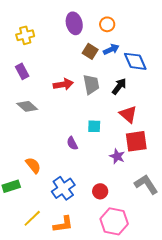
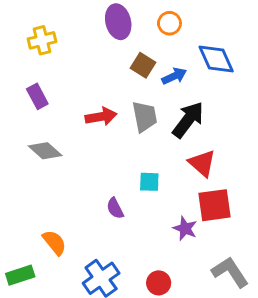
blue arrow: (111, 49) -> (174, 76), moved
blue diamond: (135, 61) -> (216, 59), moved
black arrow: (119, 86) -> (188, 120), size x1.4

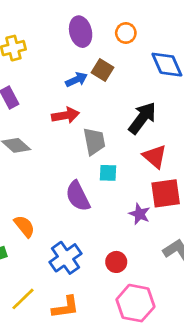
blue arrow: (174, 76) -> (76, 80), moved
gray trapezoid: (145, 117) -> (94, 141), moved
purple semicircle: (115, 208) -> (78, 196), size x1.6

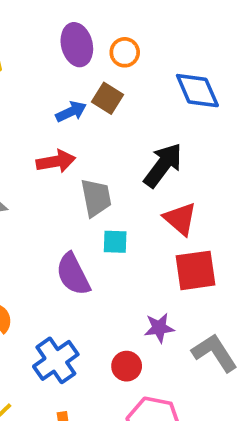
orange circle: (126, 33) -> (125, 52), moved
purple star: (140, 214) -> (159, 328), moved, turned -30

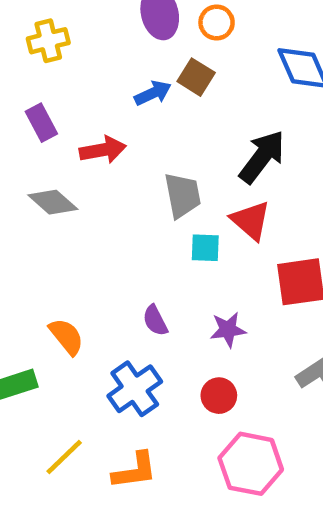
red arrow: (56, 161) -> (103, 150), moved
red triangle: (180, 219) -> (251, 220), moved
purple semicircle: (73, 274) -> (155, 321), moved, size x0.6
purple star: (159, 328) -> (228, 330), moved

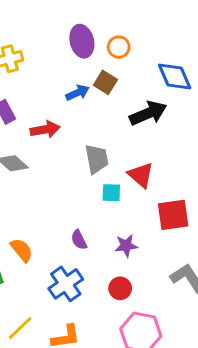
black arrow: (262, 157) -> (148, 113), moved, turned 30

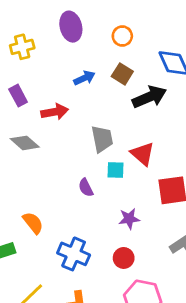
purple ellipse: (82, 41) -> (71, 27), moved
brown square: (105, 82) -> (122, 74), moved
purple semicircle: (79, 240) -> (86, 188), moved
blue cross: (66, 284) -> (74, 254), turned -32

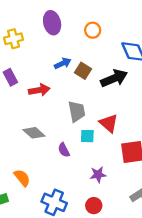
brown square: (122, 74) -> (83, 71), moved
gray diamond: (25, 143) -> (34, 133), moved

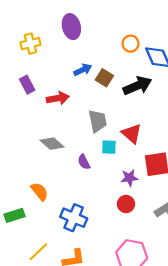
orange circle: (93, 30) -> (131, 44), moved
purple star: (98, 175) -> (129, 178), moved
red circle: (94, 206) -> (126, 204), moved

